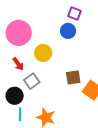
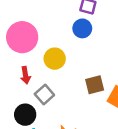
red arrow: (18, 64) -> (26, 75), turned 32

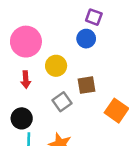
brown square: (95, 85) -> (86, 85), moved
gray square: (44, 95) -> (62, 102), moved

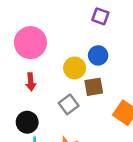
blue circle: (86, 39) -> (98, 55), moved
yellow circle: (56, 66) -> (75, 68), moved

